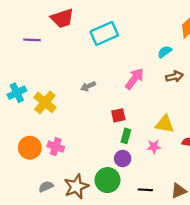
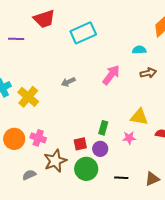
cyan semicircle: (165, 52) -> (139, 50), turned 32
red square: (118, 115) -> (80, 144), moved
brown star: (76, 187) -> (55, 161), moved

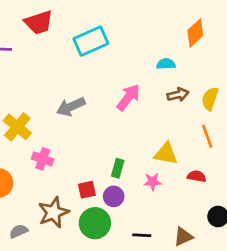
gray arrow: (68, 82) -> (71, 107), size x1.5
pink cross: (38, 138) -> (43, 159), moved

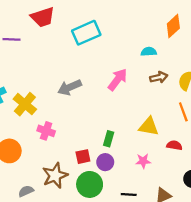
pink star: (152, 182) -> (143, 161), moved

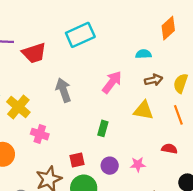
red trapezoid: (43, 17) -> (34, 53), moved
gray arrow: (70, 87) -> (63, 90), turned 95
yellow triangle: (149, 126) -> (143, 110), moved
green rectangle: (109, 139) -> (103, 128), moved
purple circle: (105, 162) -> (110, 166), moved

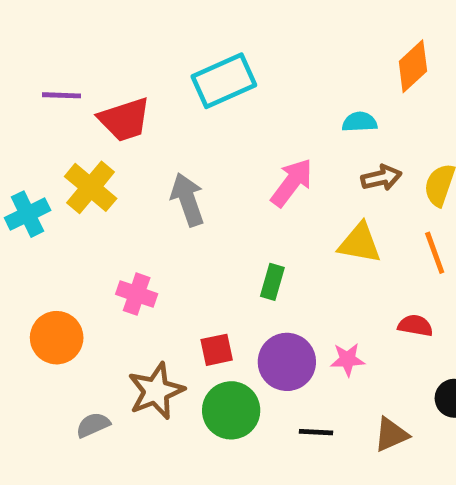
yellow cross: (18, 107) -> (91, 187), moved
purple circle: (110, 166) -> (287, 362), size x1.5

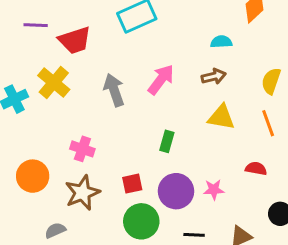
brown arrow: (381, 178) -> (214, 76), moved
pink arrow: (292, 183) -> (161, 79), moved
brown star: (156, 391) -> (82, 193), moved

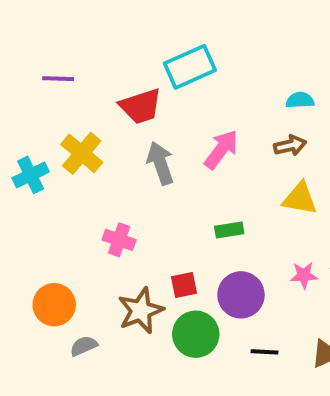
red trapezoid: (75, 40) -> (141, 106), moved
green rectangle: (167, 141) -> (229, 230), turned 65
orange circle: (33, 176) -> (54, 305), moved
pink star: (214, 190) -> (304, 275), moved
brown star: (82, 193) -> (141, 311), moved

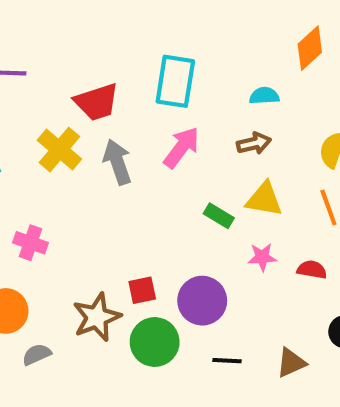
cyan rectangle: (190, 67) -> (175, 81), moved, turned -57
yellow cross: (82, 153) -> (59, 150), moved
green rectangle: (229, 230) -> (219, 216), moved, turned 40
pink cross: (119, 240) -> (30, 243), moved
pink star: (304, 275) -> (262, 257), moved

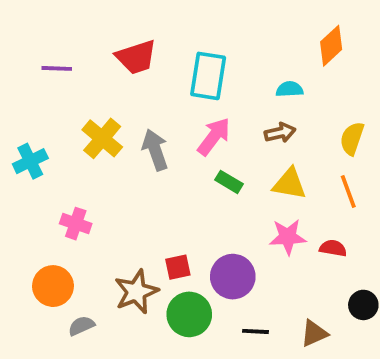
red trapezoid: (97, 102) -> (136, 57), moved
green rectangle: (219, 216) -> (229, 182), moved
pink star: (262, 257) -> (288, 237), size x1.4

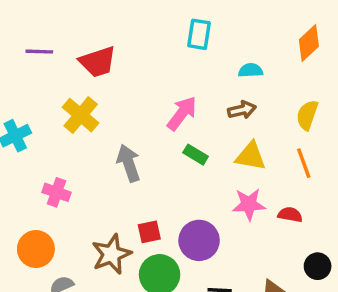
orange diamond: (331, 46) -> (309, 43), moved
red trapezoid: (136, 57) -> (98, 62), moved
cyan rectangle: (208, 76) -> (199, 34), moved, size x0.7
gray arrow: (155, 150) -> (129, 163), moved

